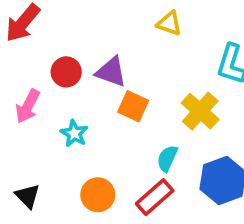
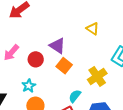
red circle: (66, 72) -> (36, 59), moved
cyan star: (74, 133) -> (29, 86), moved

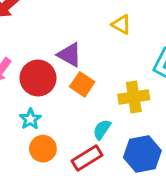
red circle: (36, 59) -> (38, 78), size x1.5
yellow cross: (97, 76) -> (134, 97), turned 30

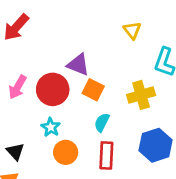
yellow triangle: (121, 25) -> (132, 30), moved, turned 30
cyan semicircle: (102, 129) -> (102, 122), moved
red rectangle: (87, 158) -> (106, 155), turned -48

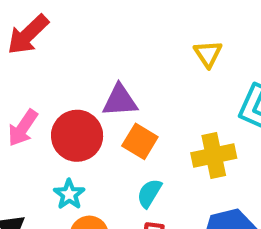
purple triangle: (78, 65) -> (120, 101), turned -30

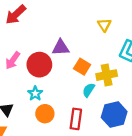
orange square: (140, 141) -> (82, 67), moved
cyan semicircle: (149, 193) -> (89, 90), moved

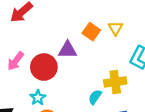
orange square: (82, 67) -> (91, 32), moved

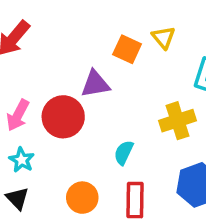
cyan semicircle: (95, 97) -> (124, 153), moved
cyan star: (38, 98) -> (22, 160), moved

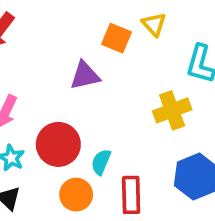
red circle: (63, 117) -> (58, 144), moved
cyan semicircle: (124, 153) -> (101, 162), moved

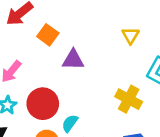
orange square: (117, 38) -> (48, 35), moved
yellow cross: (172, 110) -> (129, 99), turned 35

